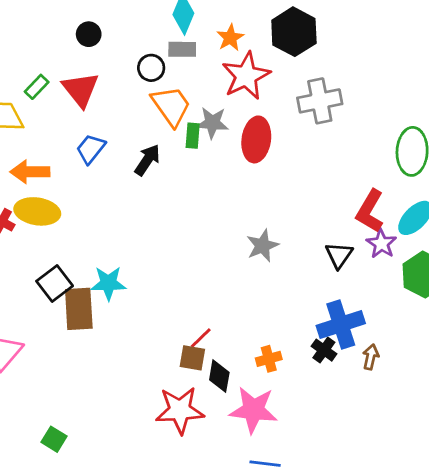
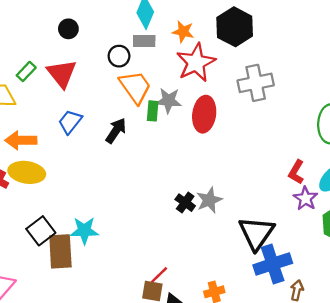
orange star: (230, 38) -> (183, 32), turned -30
red L-shape: (370, 211) -> (296, 172), size x0.7
black triangle: (339, 255) -> (256, 233), moved, size x1.6
black cross: (324, 350) -> (185, 203), moved

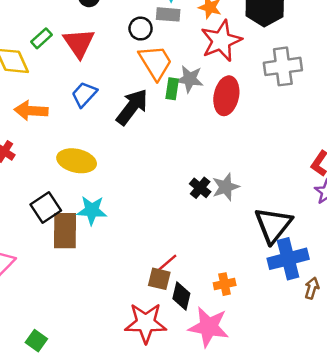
black arrow: (116, 131) -> (132, 107), size x1.4
yellow ellipse: (27, 172) -> (77, 161), moved

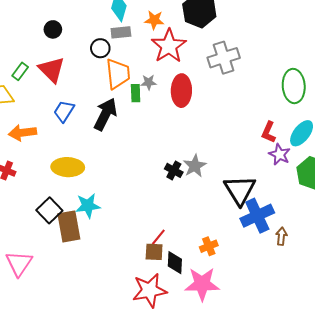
orange trapezoid: (155, 62) -> (118, 74), turned 36
gray star: (190, 79) -> (149, 82), size x0.7

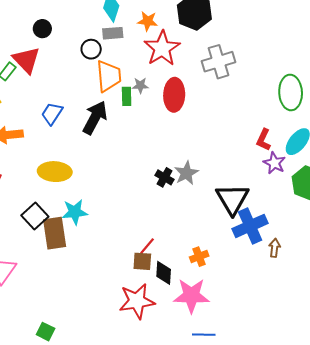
red triangle: (52, 70) -> (26, 60), moved

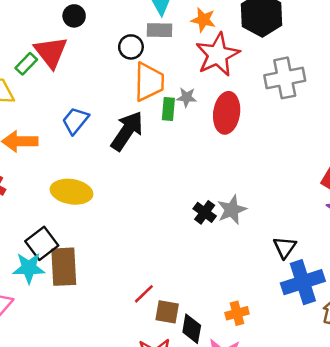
black triangle: (232, 199) -> (285, 247), size x0.6
cyan star: (75, 212) -> (29, 268), moved
red line: (147, 246) -> (144, 294), moved

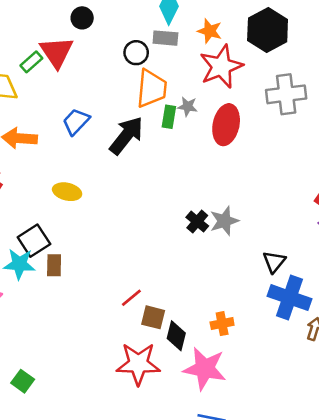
yellow ellipse: (72, 192) -> (67, 192), size x0.7
brown rectangle: (64, 267) -> (54, 265), size x0.6
blue cross: (303, 282) -> (289, 298), turned 33

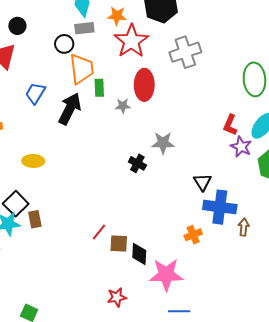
gray star: (188, 106) -> (123, 106), moved
blue trapezoid: (76, 122) -> (35, 93), moved
gray star: (224, 221) -> (163, 143), moved, turned 30
orange cross: (222, 324) -> (193, 235), moved
red star: (138, 364) -> (117, 297), moved, size x0.6

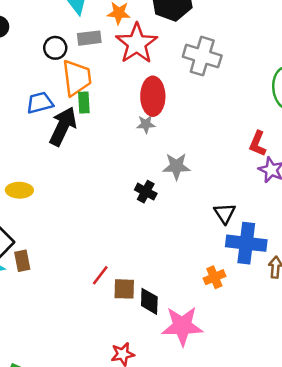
gray rectangle: (84, 28) -> (89, 38), moved
gray cross: (185, 52) -> (202, 56), turned 36
green rectangle: (99, 88) -> (84, 102), moved
blue trapezoid: (35, 93) -> (40, 103), moved, turned 45
gray star: (123, 106) -> (146, 124), moved

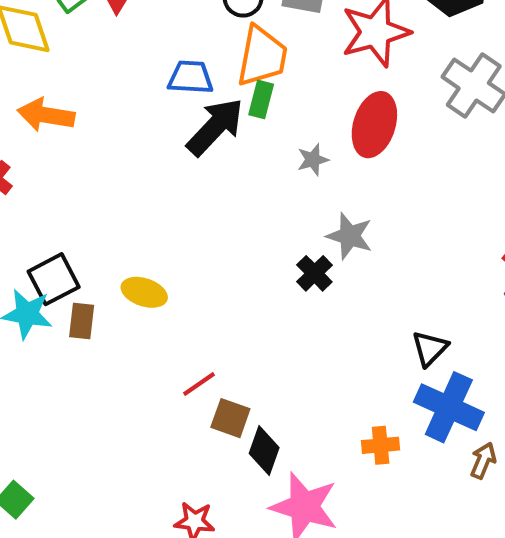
gray star: (146, 124) -> (313, 160), moved, turned -30
gray star: (176, 166) -> (350, 236), moved
yellow ellipse: (19, 190) -> (144, 292), moved

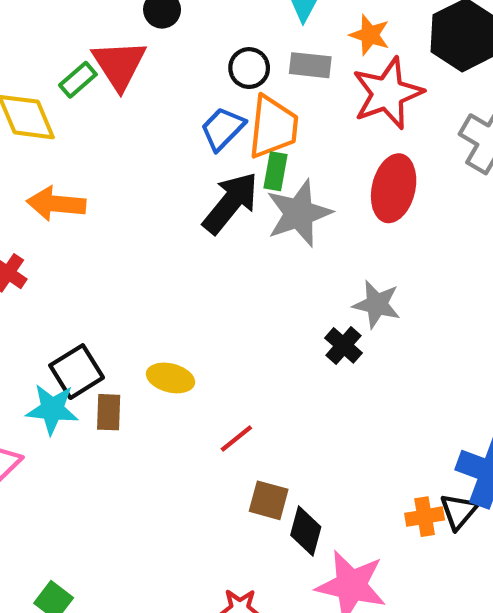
blue trapezoid: (191, 77) -> (223, 129), moved, turned -45
gray star: (313, 160) -> (299, 213), moved, size x2.0
black triangle: (430, 348) -> (459, 511), moved
red line: (199, 384) -> (236, 439), moved

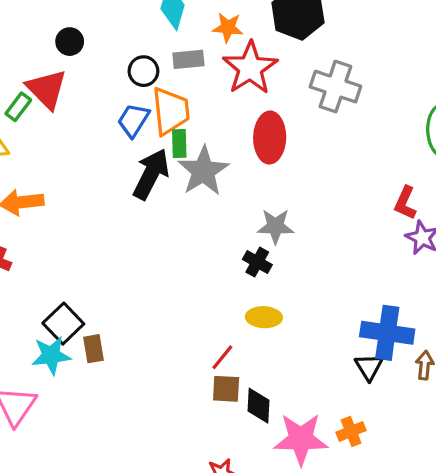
yellow ellipse: (171, 378) -> (264, 317), moved
red line: (236, 439) -> (222, 357), moved
orange cross: (425, 517) -> (351, 431), moved

